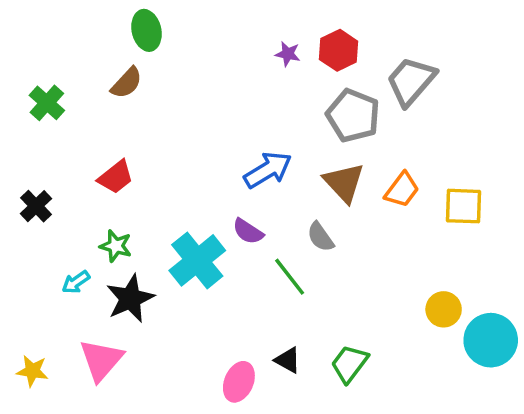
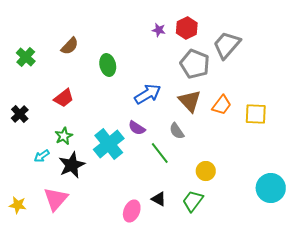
green ellipse: (146, 30) -> (108, 65), moved
green star: (116, 246) -> (64, 136), turned 30
yellow circle: (444, 309) -> (206, 171), moved

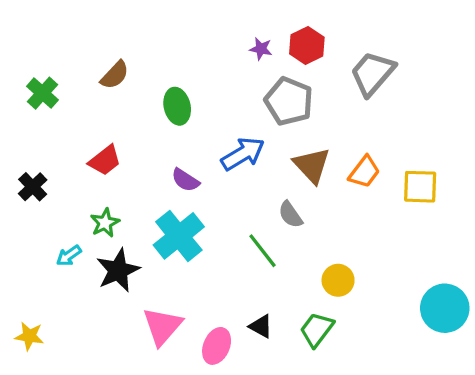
gray pentagon: (195, 64) -> (289, 101), moved
purple semicircle: (137, 128) -> (185, 180), moved
pink triangle: (56, 199) -> (162, 326), moved

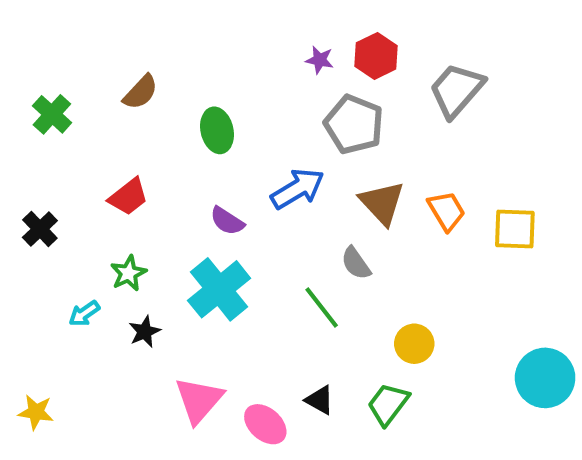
orange trapezoid: (364, 172) -> (446, 211), turned -68
black star: (118, 270) -> (145, 332), size x0.6
pink ellipse: (217, 346) -> (265, 424), turned -72

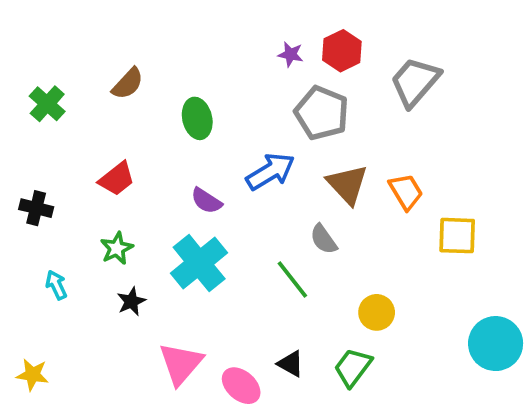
black cross: (40, 229) -> (36, 208), turned -32
yellow square: (515, 229) -> (457, 236), moved
cyan arrow: (84, 314) -> (56, 285), moved, turned 100

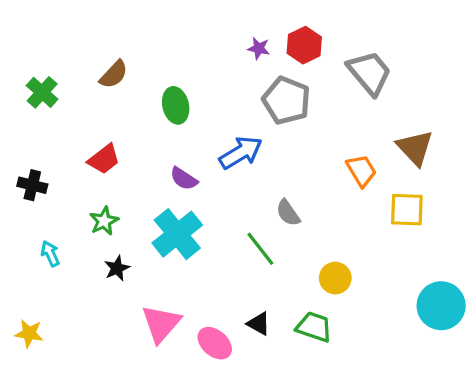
gray trapezoid: (415, 82) -> (369, 73), turned 99
brown triangle: (347, 184) -> (415, 148), moved
green trapezoid: (353, 367) -> (314, 327), turned 72

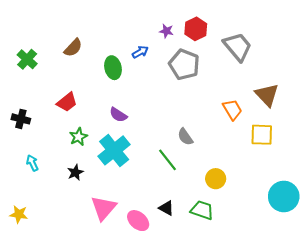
blue arrow: (241, 153) -> (140, 52), moved, size x0.6
green star: (104, 221) -> (78, 137), moved

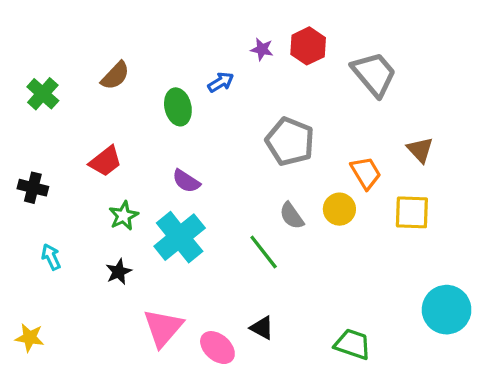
gray pentagon: (184, 65) -> (290, 142), moved
brown triangle: (267, 95) -> (420, 150), size x0.7
yellow circle: (216, 179) -> (339, 209), moved
green trapezoid: (202, 210) -> (353, 344), moved

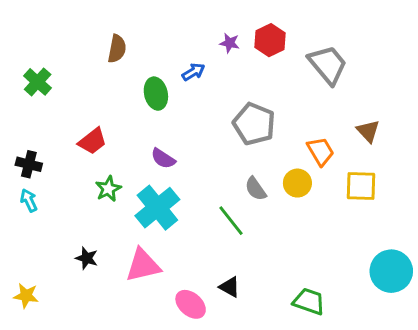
brown semicircle: (115, 76) -> (117, 49), moved, turned -32
cyan arrow: (51, 257) -> (29, 200), moved
black star: (119, 272) -> (87, 258), moved, turned -30
pink triangle: (163, 328) -> (143, 265), moved, turned 36

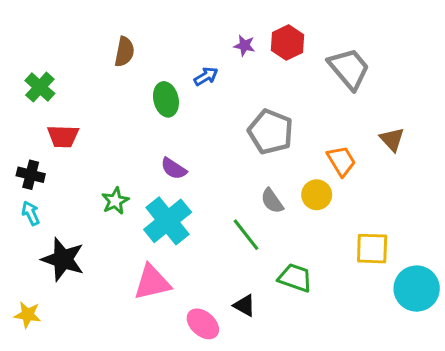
red trapezoid: (92, 141) -> (63, 136), moved, turned 40
yellow square: (361, 186) -> (372, 249), moved
black star: (87, 258) -> (63, 259), moved, size x1.8
green trapezoid: (309, 301) -> (295, 278), moved

